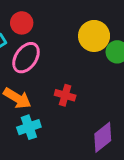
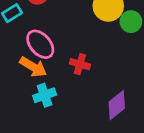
pink ellipse: (26, 58) -> (40, 44), moved, turned -76

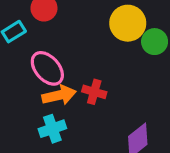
orange arrow: (33, 67) -> (59, 95), moved, turned -44

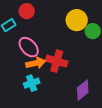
red cross: (94, 92) -> (57, 61), size x1.5

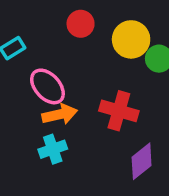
red circle: (27, 11) -> (81, 24), moved
red cross: (57, 61) -> (119, 111), moved

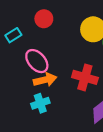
red circle: (81, 24) -> (44, 19), moved

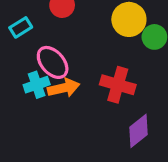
cyan cross: (40, 103) -> (37, 85), moved

